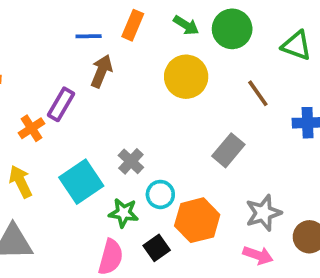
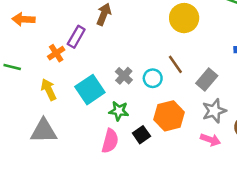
yellow circle: (186, 77) -> (184, 18), moved
brown line: (258, 93) -> (175, 64), moved
gray rectangle: (228, 150) -> (207, 79), moved
cyan circle: (160, 194) -> (153, 78), moved

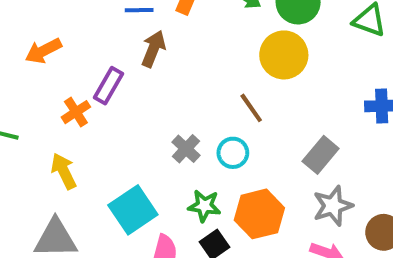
orange arrow: (23, 19) -> (43, 51), moved, turned -30
brown line: (175, 64) -> (251, 108), moved
cyan square: (90, 90) -> (133, 210), moved
green star: (119, 111) -> (204, 206), moved

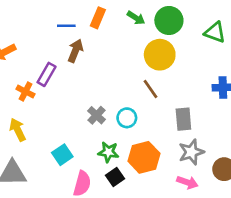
brown line: (251, 108) -> (151, 89), moved
orange cross: (76, 112) -> (25, 92), turned -30
gray rectangle: (321, 155) -> (183, 119), turned -45
cyan square: (133, 210) -> (62, 155), size x0.7

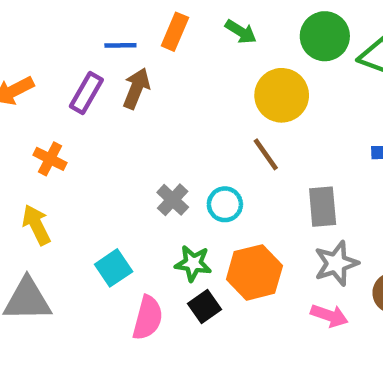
green circle: (169, 20) -> (325, 36), moved
purple rectangle: (47, 74) -> (86, 93), moved

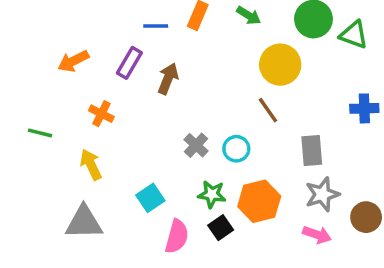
brown arrow: (136, 88) -> (168, 79), moved

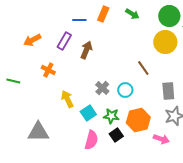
yellow circle: (280, 65) -> (165, 42), moved
yellow arrow: (91, 165) -> (67, 99), moved
cyan square: (150, 198) -> (88, 113), moved
pink arrow: (317, 235) -> (161, 139), moved

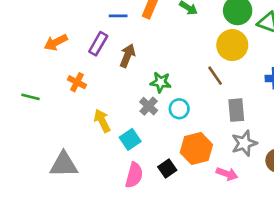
brown line: (143, 68) -> (215, 76), moved
green star: (111, 116) -> (161, 82), moved

